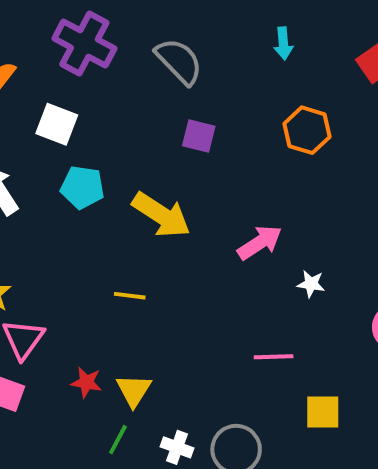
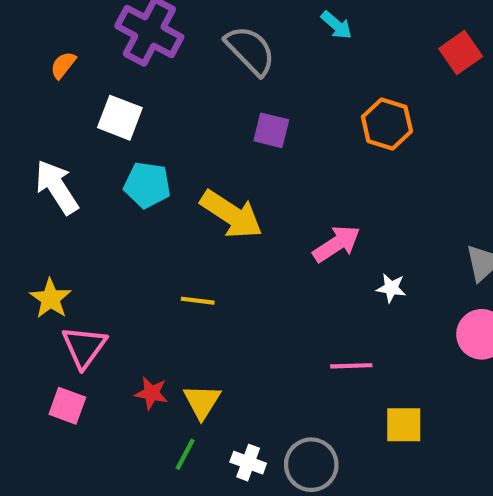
cyan arrow: (283, 43) -> (336, 25), moved, turned -44

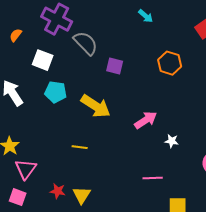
gray semicircle: (250, 50) -> (86, 43), moved

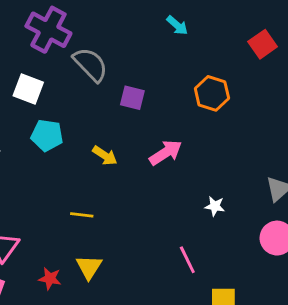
yellow arrow: (96, 106) -> (105, 156), size x0.6
pink arrow: (146, 120) -> (166, 153), moved
pink line: (153, 178) -> (187, 260), turned 66
yellow triangle: (82, 195) -> (89, 267), moved

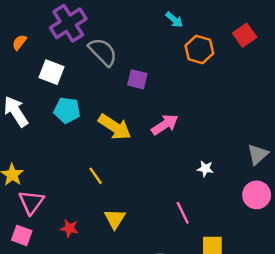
purple cross: (48, 30) -> (68, 23), turned 30
orange hexagon: (212, 93) -> (199, 49), moved
yellow arrow: (105, 156) -> (115, 127), size x1.6
yellow line: (82, 215) -> (96, 176), turned 48
yellow triangle: (89, 267) -> (115, 219), moved

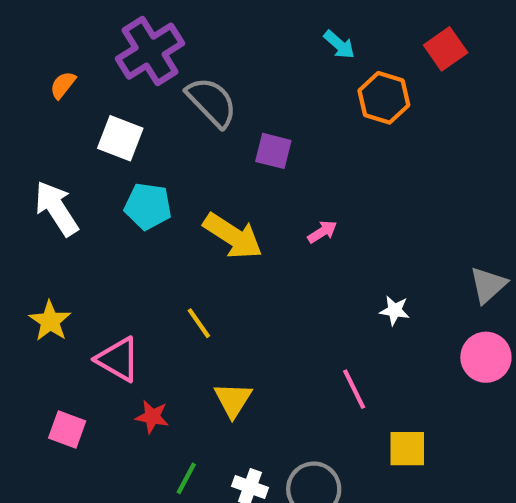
red square: (245, 35) -> (446, 49), moved
pink arrow: (165, 125) -> (322, 232), size x0.6
pink triangle: (31, 202) -> (118, 359), moved, turned -36

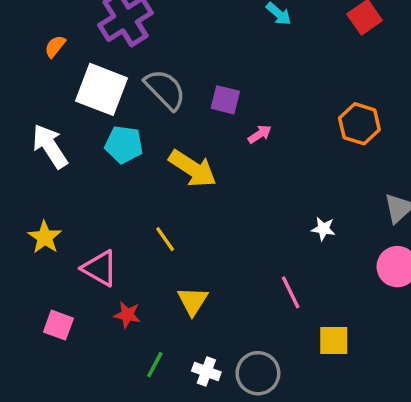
orange hexagon: (384, 98) -> (359, 124), moved
gray semicircle: (212, 102) -> (165, 89), moved
white square: (120, 138) -> (101, 89), size x1.4
pink arrow: (322, 232) -> (260, 134), moved

